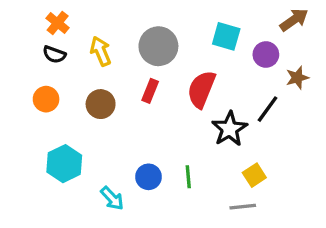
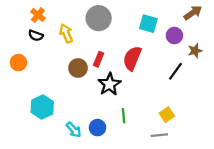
gray circle: (158, 46) -> (99, 18), moved
orange circle: (46, 99) -> (18, 63), moved
brown circle: (101, 104) -> (78, 68), moved
black star: (230, 129) -> (109, 84), moved
blue circle: (149, 177) -> (98, 128), moved

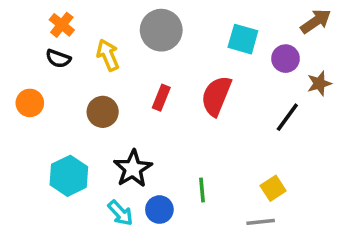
brown circle: (78, 68) -> (103, 112), moved
black star: (109, 84) -> (133, 169), moved

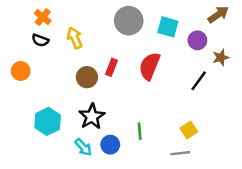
gray circle: (161, 30) -> (129, 21), moved
brown circle: (103, 112) -> (87, 77), moved

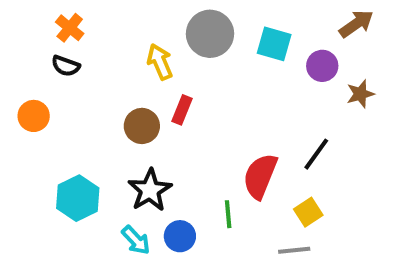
yellow arrow: (75, 38) -> (160, 62), moved
red semicircle: (150, 66) -> (260, 176), moved
black line: (199, 81) -> (316, 154), moved

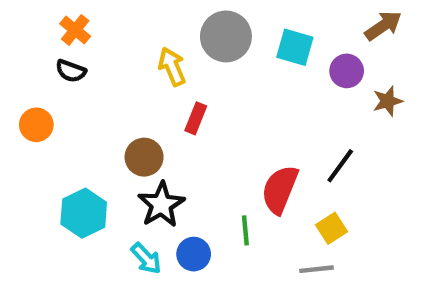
brown circle: (142, 126) -> (144, 157), moved

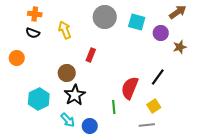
orange cross: (75, 30) -> (35, 14), turned -32
yellow arrow: (172, 67) -> (65, 30), moved
blue circle: (194, 254) -> (90, 126), moved

